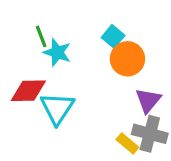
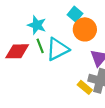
green line: (41, 36) -> (40, 46), moved
cyan triangle: (57, 108) -> (58, 49), moved, turned 30

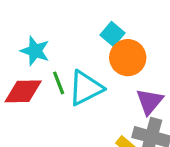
cyan star: (37, 25) -> (35, 51), moved

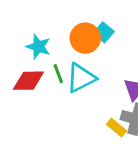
orange circle: (128, 58) -> (85, 38), moved

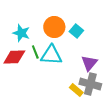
cyan square: (104, 32) -> (76, 31), moved
cyan triangle: (81, 78) -> (51, 55), turned 30

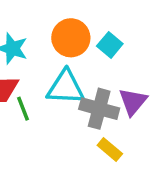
green line: (35, 52) -> (23, 109), moved
gray cross: (90, 84) -> (99, 109), moved

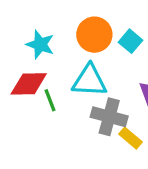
gray cross: (99, 109) -> (109, 117), moved

